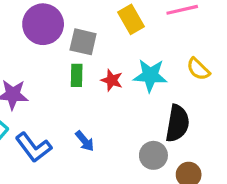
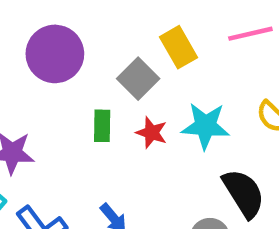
gray square: (83, 42) -> (138, 79), moved, turned 32
black semicircle: (177, 123) -> (244, 193), turned -42

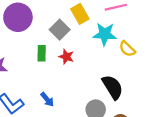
cyan star: (205, 126) -> (105, 34), moved

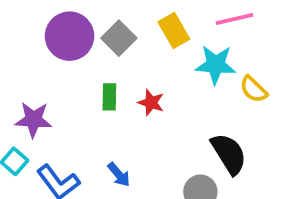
gray square: (60, 30) -> (119, 38), moved

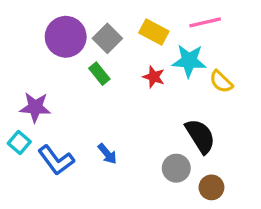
yellow rectangle: (174, 30) -> (154, 32), turned -32
green rectangle: (109, 97) -> (99, 74), moved, turned -40
red star: (151, 103) -> (154, 77), moved

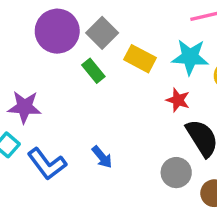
yellow rectangle: (154, 32) -> (140, 59), moved
red star: (154, 77) -> (178, 100), moved

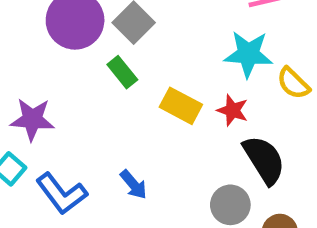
yellow rectangle: (140, 59) -> (181, 106), moved

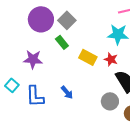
purple star: (32, 119) -> (33, 59), moved
blue L-shape: (62, 194) -> (35, 96), turned 35

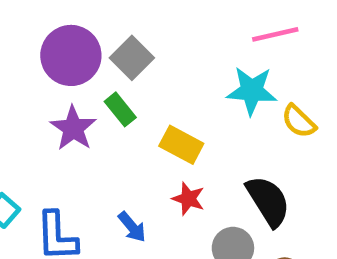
purple star: (33, 59) -> (73, 128), moved, turned 30
red star: (111, 59) -> (188, 199), moved

